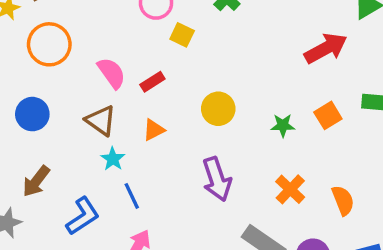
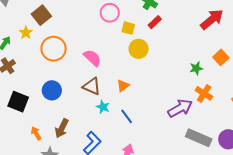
red rectangle: (152, 82) -> (155, 22), moved
yellow circle: (218, 109) -> (139, 49), moved
purple arrow: (217, 179) -> (180, 108), moved, turned -90
orange cross: (290, 189) -> (204, 93), moved
blue line: (132, 196) -> (127, 116), moved

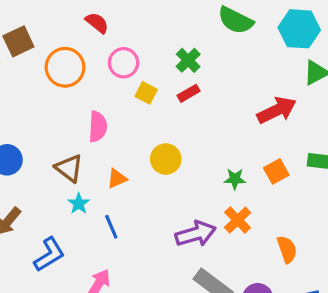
orange circle: (54, 49) -> (65, 67), moved
yellow circle: (139, 49) -> (166, 159), moved
pink semicircle: (92, 58) -> (98, 127), moved, turned 36

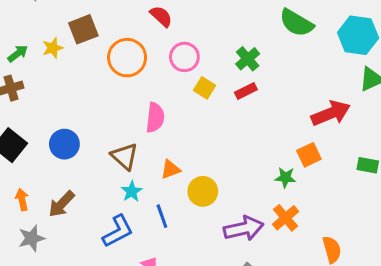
yellow circle: (166, 159) -> (203, 191), moved
orange square: (276, 171) -> (309, 155), moved
blue L-shape: (49, 255) -> (118, 231), moved

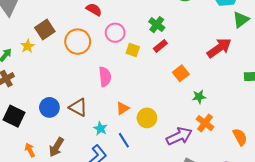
orange square: (309, 155) -> (181, 73), moved
brown triangle: (125, 156) -> (78, 107), moved

